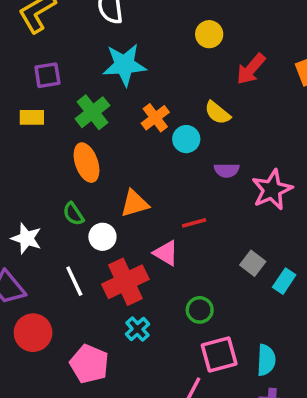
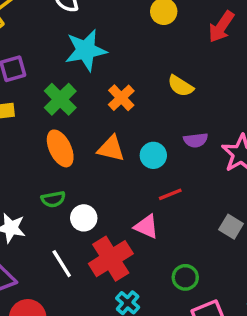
red arrow: (251, 69) -> (221, 27), moved
cyan circle: (186, 139) -> (153, 155), moved
orange triangle: (135, 204) -> (111, 149), moved, turned 36
green semicircle: (73, 214) -> (53, 199), turned -60

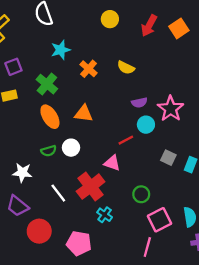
cyan star: (86, 50) -> (61, 50), size x0.7
orange cross: (121, 98) -> (89, 69), moved
cyan circle: (153, 155) -> (146, 125), moved
white circle: (84, 218) -> (71, 148), moved

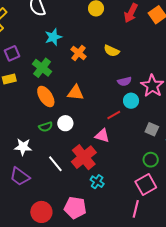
green circle: (141, 194) -> (151, 160), moved
red circle: (39, 231) -> (41, 212), moved

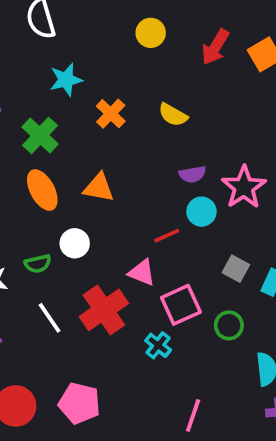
green semicircle: (46, 127) -> (38, 264), moved
cyan cross: (97, 182) -> (158, 345), moved
pink square: (146, 184) -> (181, 305), moved

